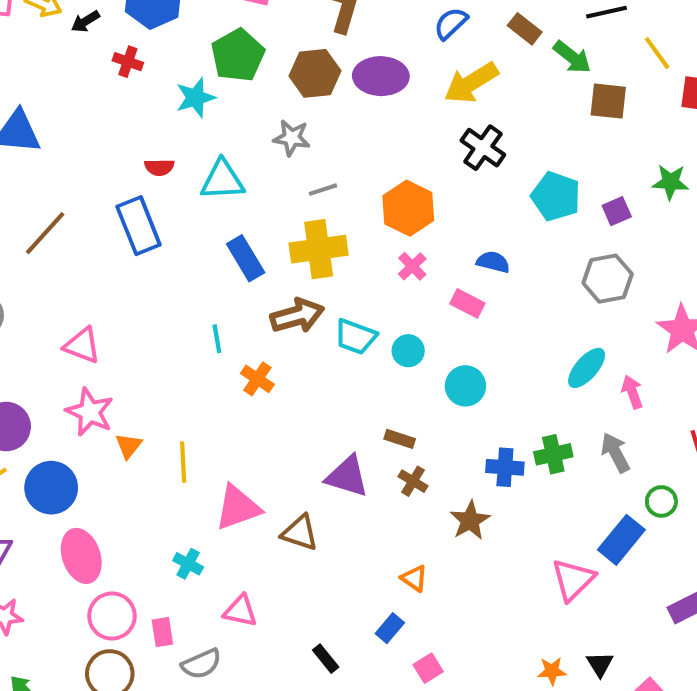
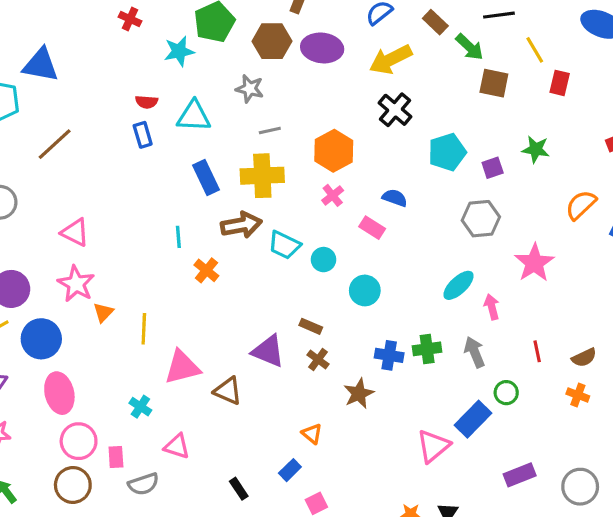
cyan pentagon: (556, 196) -> (447, 152), turned 30
blue rectangle: (139, 226) -> (143, 135), moved, size x0.6

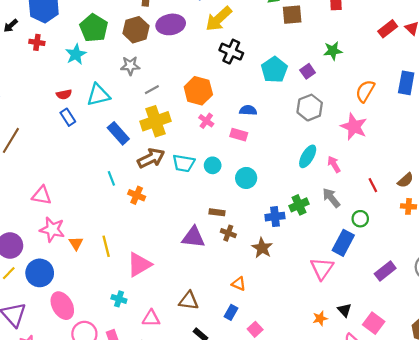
orange semicircle: (581, 205) -> (365, 91), moved
brown triangle: (228, 391) -> (189, 301), moved

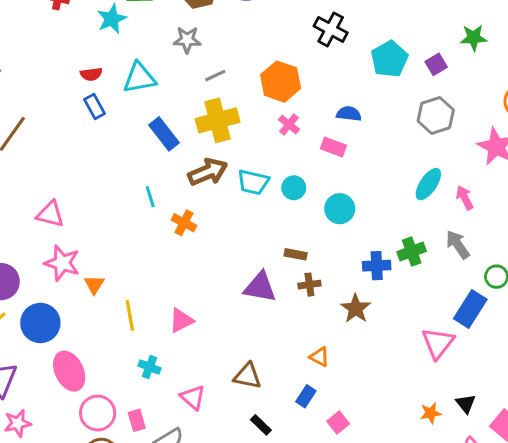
brown cross: (228, 233) -> (309, 285), turned -32
yellow line: (106, 246) -> (130, 315), moved
pink triangle: (139, 265) -> (181, 320), size x0.7
pink triangle: (151, 318) -> (193, 397), turned 36

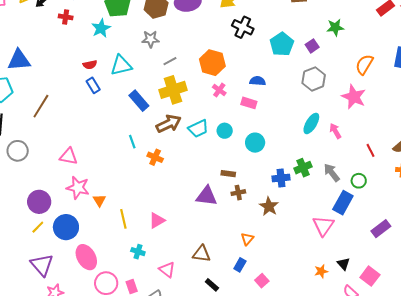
cyan trapezoid: (253, 182) -> (198, 128), turned -35
gray arrow: (458, 245) -> (332, 173), moved
orange triangle: (319, 357) -> (247, 239), turned 48

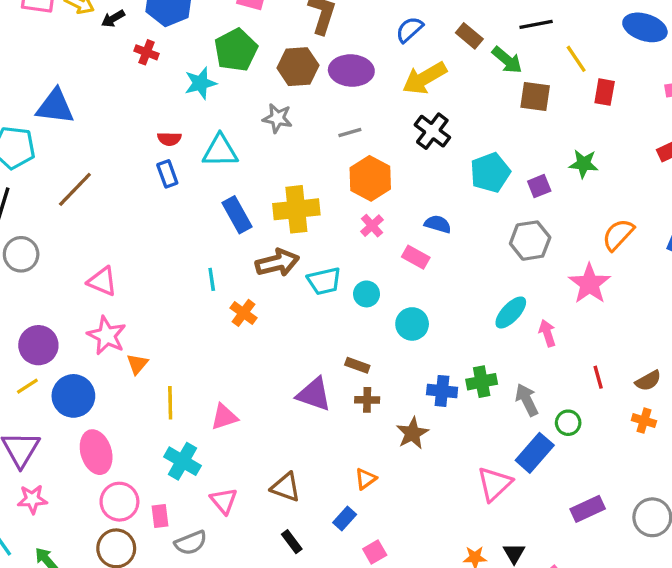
gray line: (170, 61) -> (350, 133), moved
cyan cross: (138, 252) -> (183, 461), size x1.5

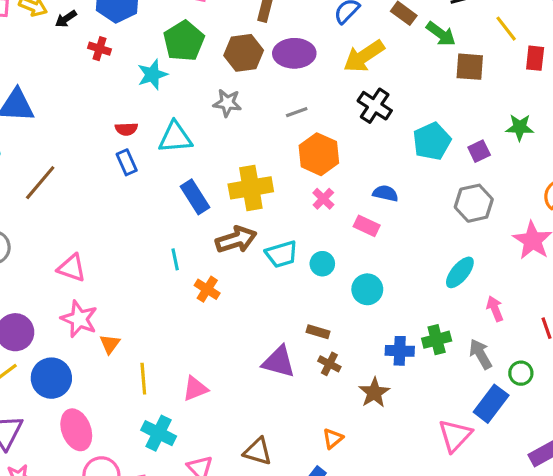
pink arrow: (547, 333) -> (495, 309), moved
brown cross: (367, 400) -> (329, 364), turned 30

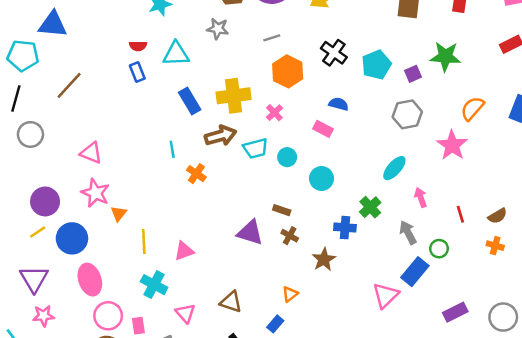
black cross: (375, 106) -> (334, 53), moved
green star: (520, 127) -> (445, 57), size x1.4
pink cross: (323, 199) -> (274, 113), moved
green cross: (437, 340) -> (370, 207), moved, turned -30

